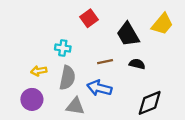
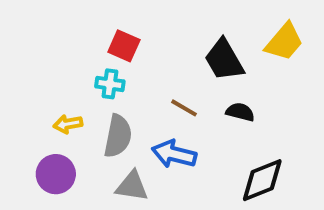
red square: (89, 18) -> (124, 46), moved, turned -30
brown line: (105, 62) -> (184, 108), turned 42

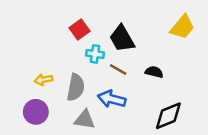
red square: (124, 46) -> (80, 30), turned 30
black trapezoid: (224, 60) -> (122, 39), moved
cyan cross: (110, 84) -> (95, 54), moved

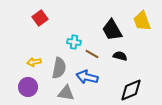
yellow trapezoid: (182, 27) -> (142, 21), turned 120
red square: (80, 30) -> (40, 18), moved
black trapezoid: (122, 39) -> (112, 30), moved

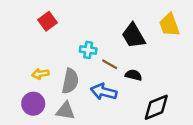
black semicircle: (120, 56) -> (134, 75), moved
gray triangle: (66, 93) -> (65, 111), moved

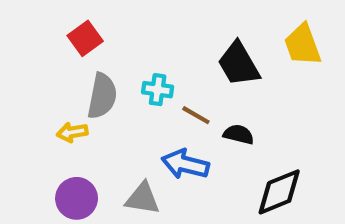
gray semicircle: (70, 81) -> (102, 96), moved
purple circle: (33, 104) -> (77, 198), moved
gray triangle: (65, 111) -> (143, 198), moved

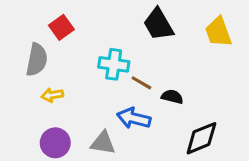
black trapezoid: (239, 64) -> (158, 24), moved
cyan cross: (158, 90) -> (114, 64), size x1.4
gray semicircle: (102, 96) -> (37, 60), moved

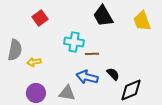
gray semicircle: (37, 60) -> (15, 50), moved
brown line: (141, 83) -> (92, 54), turned -32
black semicircle: (172, 97) -> (113, 74), moved, turned 32

